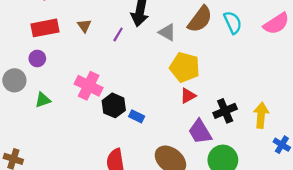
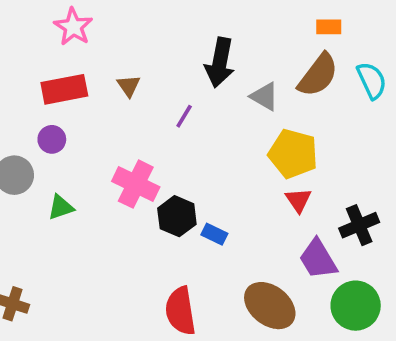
purple line: (118, 34) -> (184, 116), moved
red triangle: (188, 96) -> (298, 200), turned -35

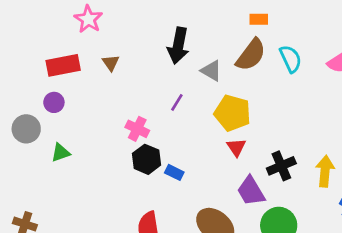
pink star: (73, 27) -> (88, 19), moved
purple line: (184, 116) -> (177, 102), moved
pink cross: (136, 184) -> (137, 129), moved, size x0.7

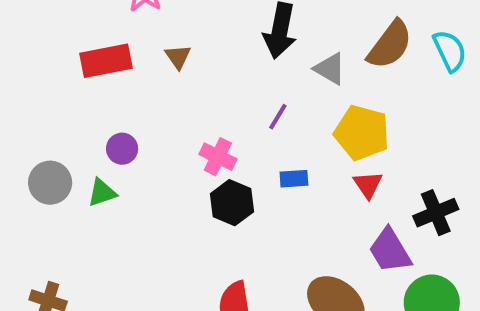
purple circle: (54, 102) -> (122, 149), moved
gray circle: (26, 129) -> (50, 183), moved
blue rectangle: (174, 172) -> (294, 179), moved, turned -30

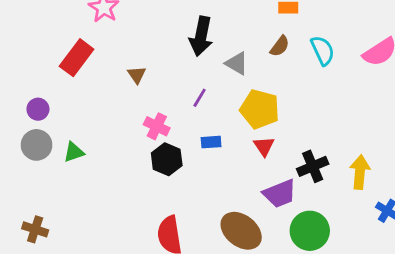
brown semicircle: (390, 45) -> (280, 46), size x0.6
brown triangle: (178, 57) -> (137, 75), moved
red rectangle: (106, 61) -> (77, 58), turned -42
purple circle: (122, 149) -> (38, 109), moved
purple trapezoid: (390, 251) -> (280, 194), turned -81

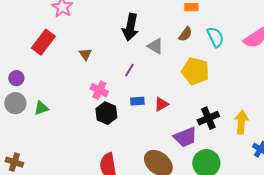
yellow pentagon: (260, 109) -> (195, 71), moved
red triangle: (264, 146) -> (161, 104), moved, turned 35

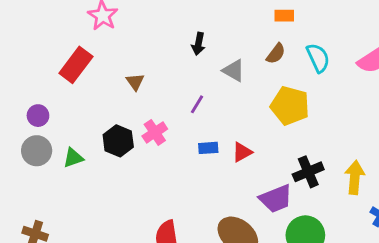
black arrow: (130, 27) -> (198, 44), size x0.6
pink cross: (99, 90) -> (155, 132), turned 30
black hexagon: (106, 113) -> (118, 141), moved

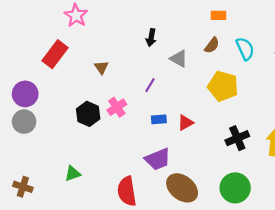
purple circle: (38, 116) -> (25, 94), size x1.5
green triangle: (73, 158) -> (73, 174), moved
purple trapezoid: (276, 199) -> (158, 159), moved

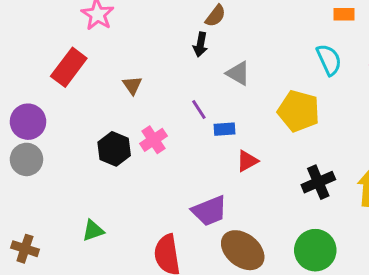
orange rectangle: (219, 15) -> (344, 14), moved
brown semicircle: (212, 45) -> (215, 16), moved
purple line: (150, 85) -> (199, 110), turned -64
blue rectangle: (159, 119) -> (225, 129), moved

